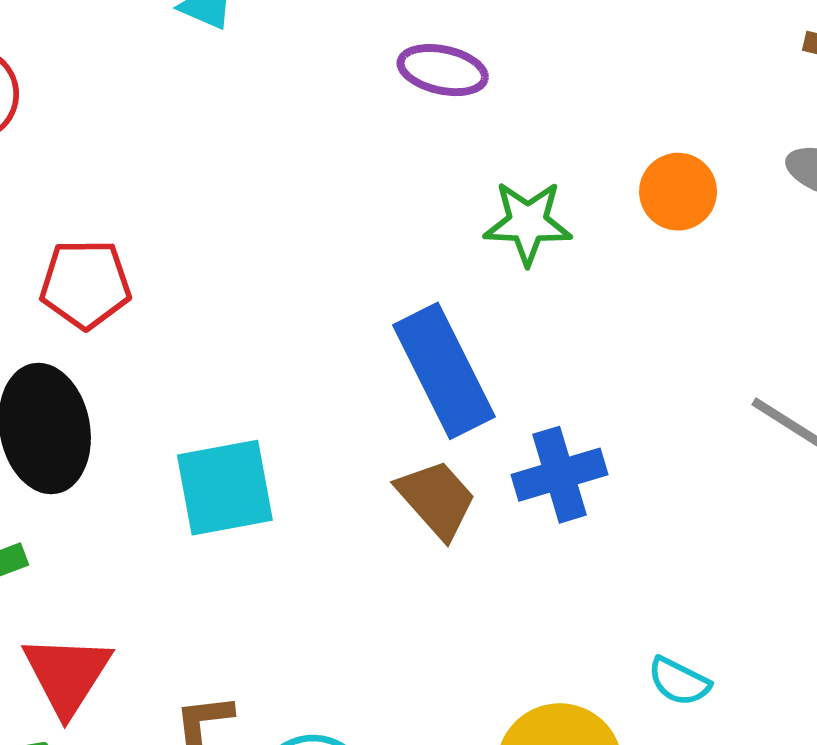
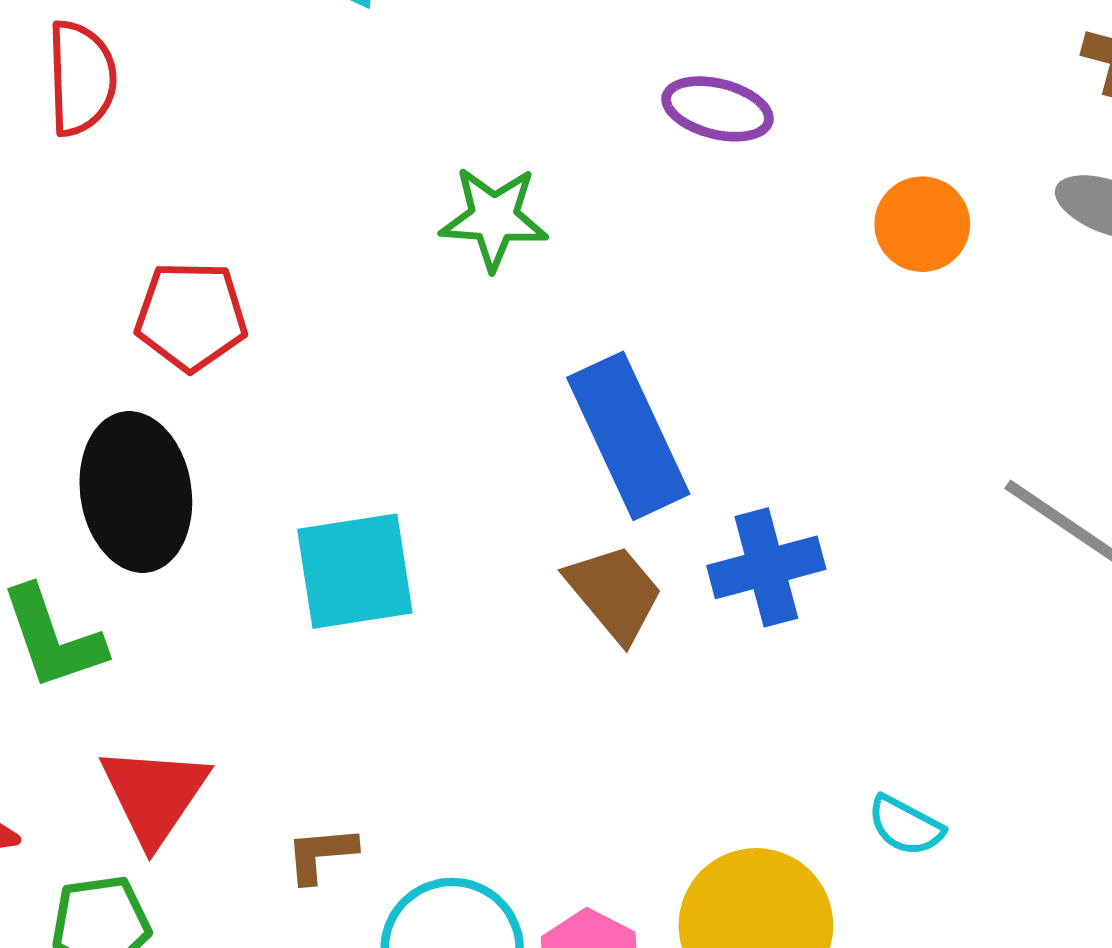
purple ellipse: (443, 70) -> (718, 109), moved
green star: (528, 223) -> (494, 218), moved

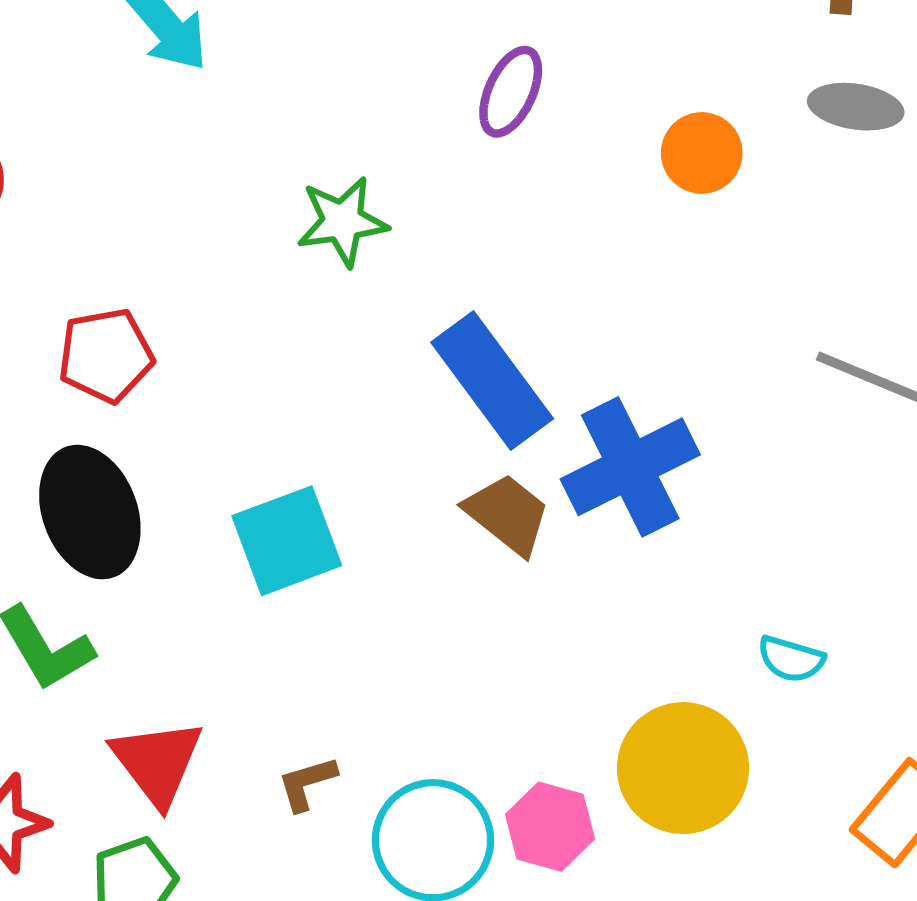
purple ellipse: (718, 109) -> (511, 92), turned -68
blue cross: (766, 567) -> (630, 467), size x1.4

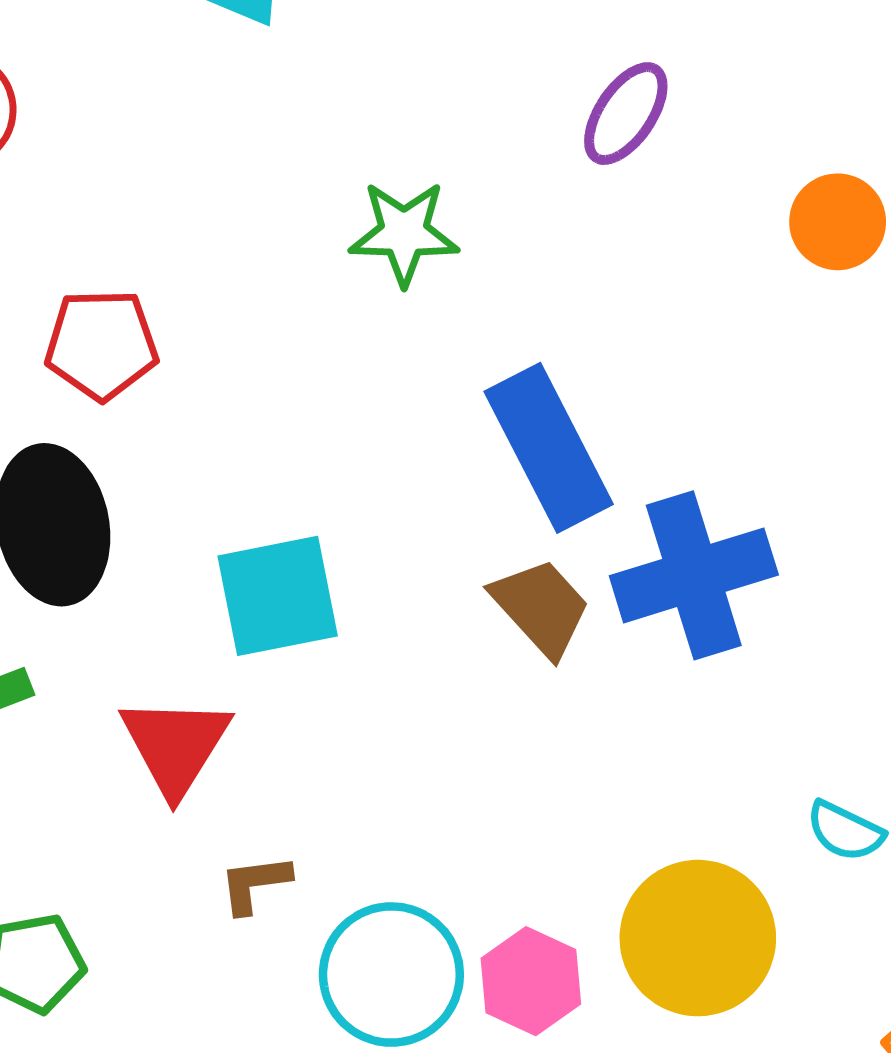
red triangle: (157, 762) -> (175, 745), moved

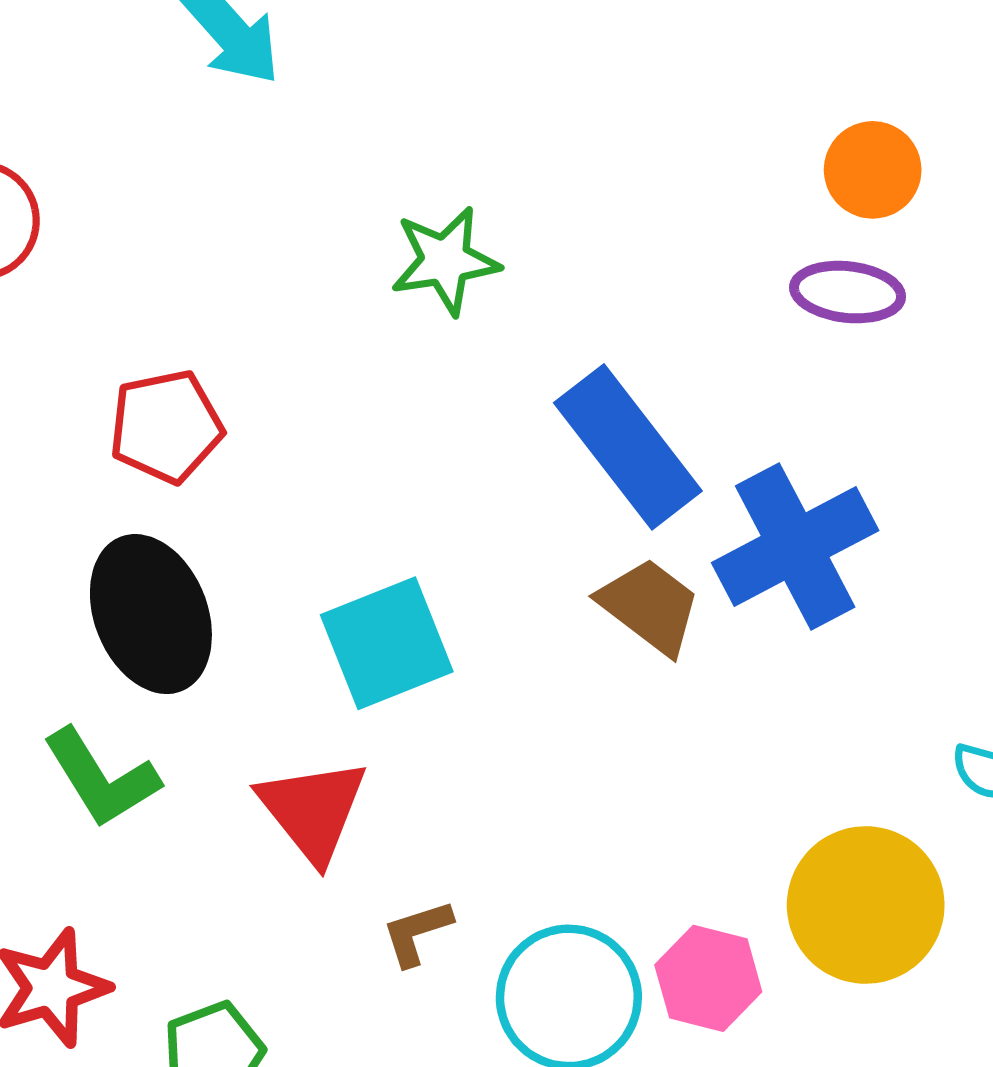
purple ellipse: (626, 114) -> (848, 292), moved, turned 73

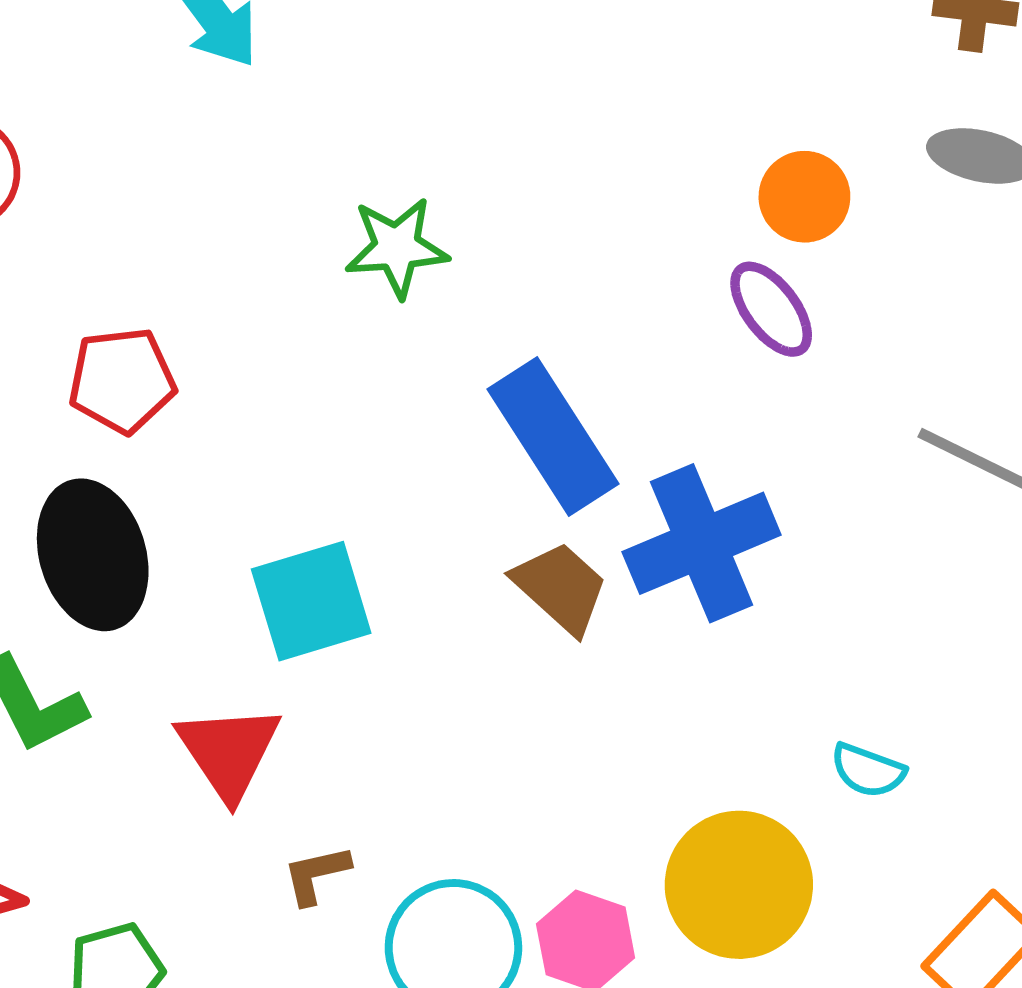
purple ellipse: (848, 292) -> (771, 309), turned 42

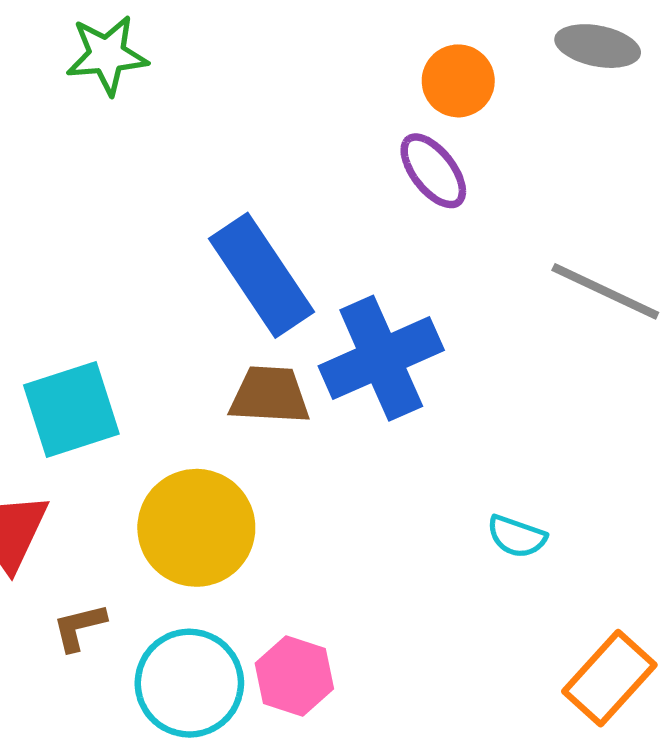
green star: (397, 247) -> (107, 55), moved
brown trapezoid: (561, 588) -> (270, 395), turned -38
yellow circle: (739, 885) -> (196, 528), moved

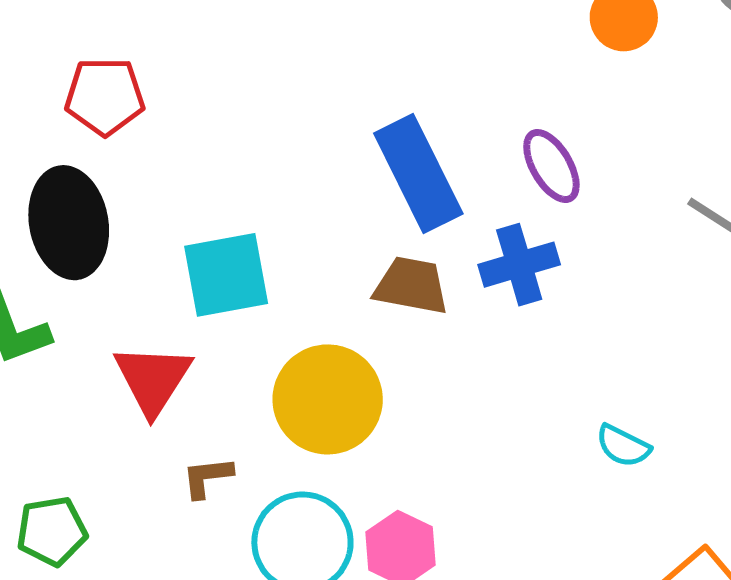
purple ellipse: (433, 171) -> (551, 166), moved
blue cross: (381, 358) -> (519, 265), size x0.7

